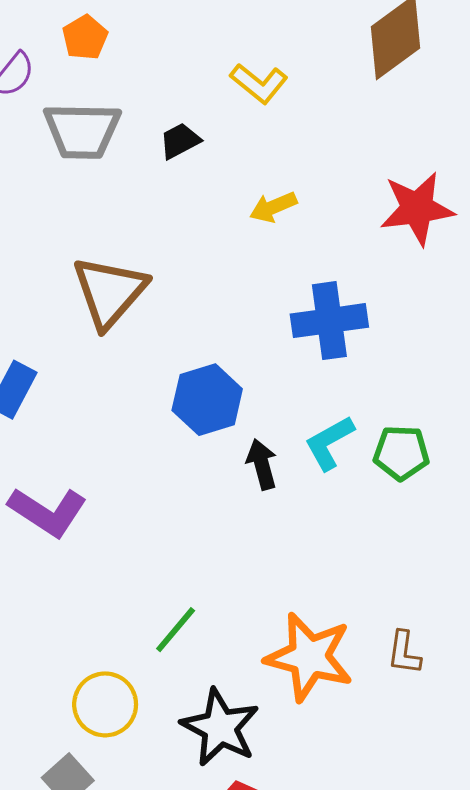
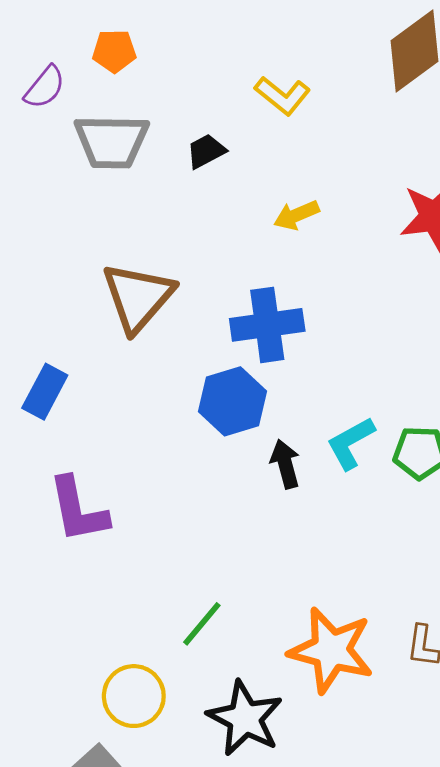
orange pentagon: (85, 37) -> (114, 51), turned 30
blue cross: (329, 321) -> (267, 325), moved
purple L-shape: (48, 512) -> (78, 510), turned 46

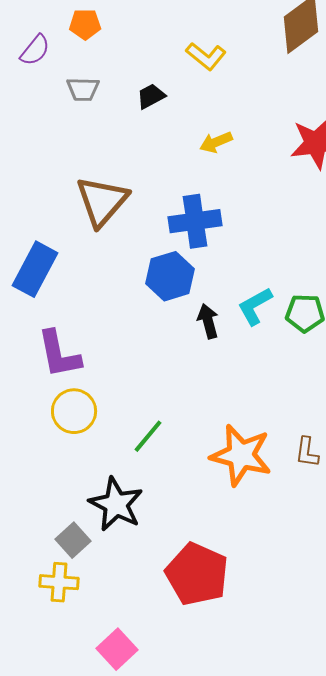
gray trapezoid: (112, 141) -> (83, 89), size x0.6
blue rectangle: (45, 392) -> (35, 269), size x1.4
yellow circle: (134, 696) -> (74, 411), moved
black star: (245, 718) -> (116, 504), moved

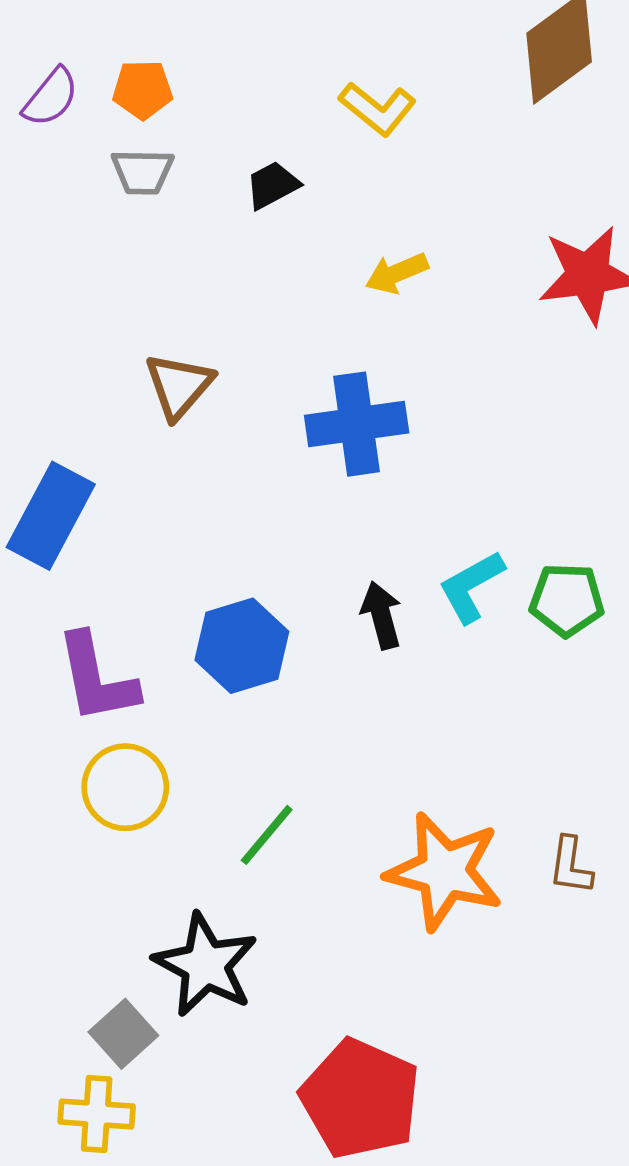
orange pentagon: (85, 24) -> (142, 90), moved
brown triangle: (102, 201) -> (179, 386), size x0.7
blue hexagon: (170, 276) -> (242, 646), moved

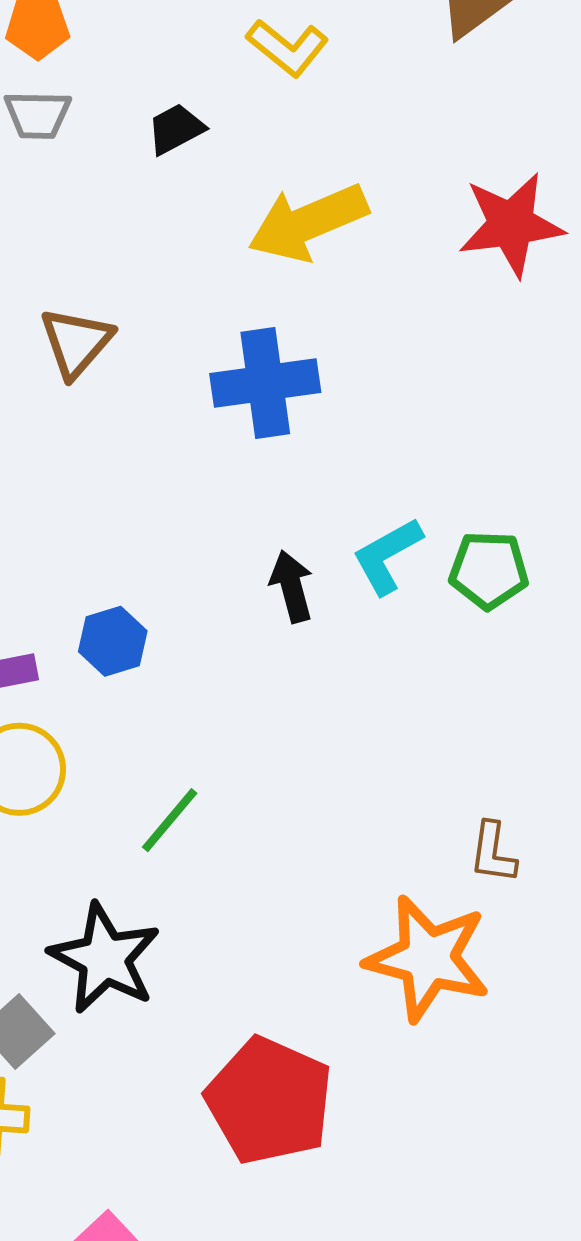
yellow arrow: (397, 273) -> (308, 222), size x1.8
blue hexagon: (242, 646) -> (113, 641), moved, size x0.7
orange star: (444, 871) -> (428, 958), moved

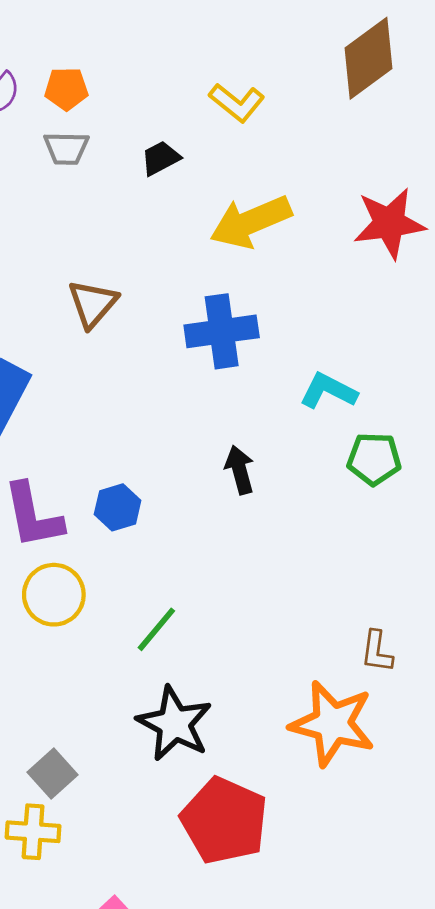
cyan L-shape: (387, 556) -> (328, 391), moved, turned 56
black star: (105, 958) -> (174, 724), moved

